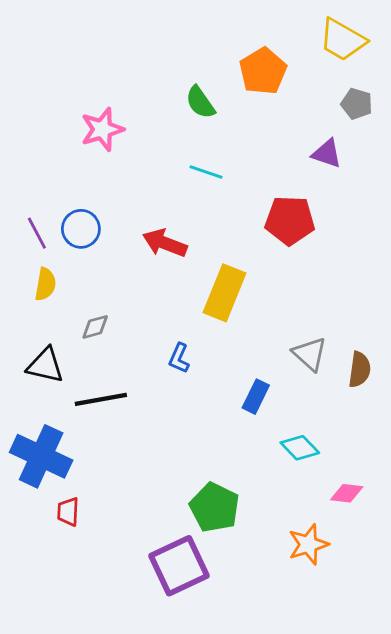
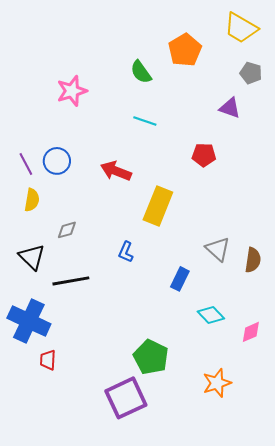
red pentagon: (290, 220) -> (204, 155), size x0.7
black triangle: (45, 365) -> (32, 257), turned 32
pink diamond: (347, 493) -> (251, 332), moved, turned -30

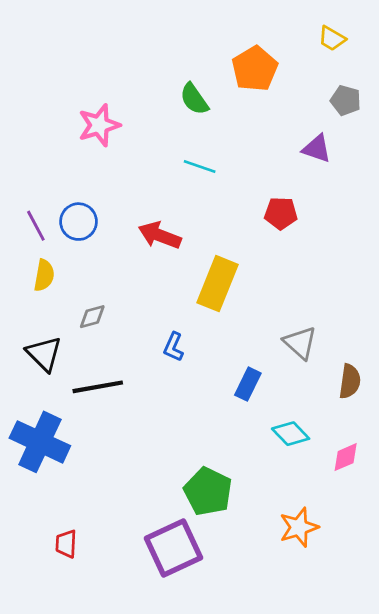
yellow trapezoid: (241, 28) -> (332, 38), size x0.6
brown semicircle: (253, 260) -> (350, 381), moved
red trapezoid: (48, 360) -> (66, 544), moved

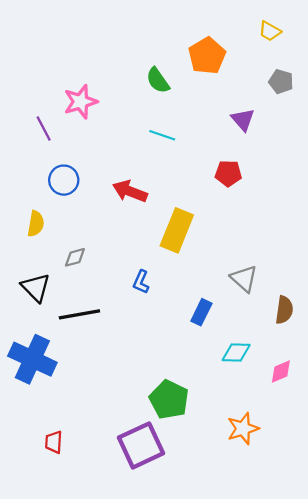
purple triangle: (317, 149) -> (243, 120), moved, turned 30
purple line: (36, 226) -> (44, 129), moved
cyan diamond: (291, 434) -> (236, 352), turned -44

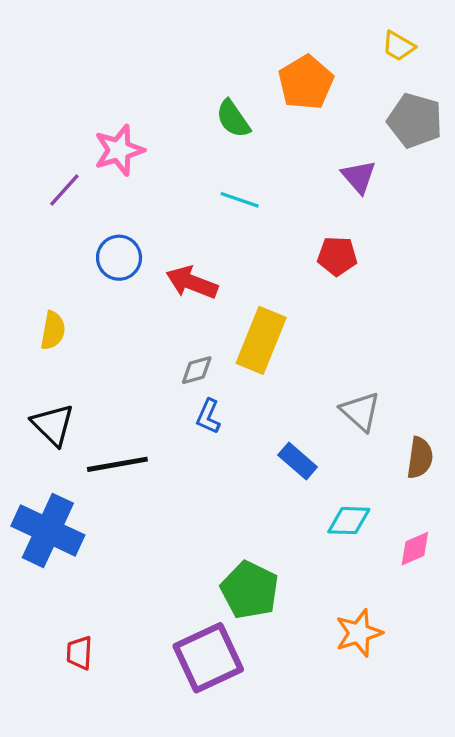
gray pentagon: (281, 82) -> (415, 120), size x1.5
purple line: (44, 129) -> (64, 190), turned 70
blue circle: (64, 180) -> (119, 258), moved
gray diamond: (75, 257) -> (197, 370), moved
blue rectangle: (201, 312) -> (298, 461), turned -75

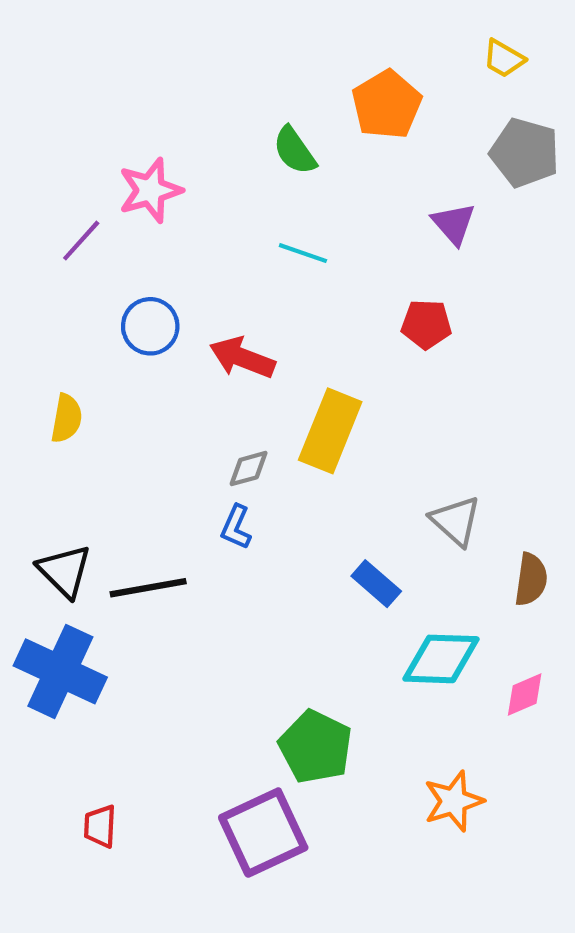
blue L-shape: (208, 416) -> (236, 527), moved
black triangle: (53, 425) -> (64, 571), moved
cyan diamond: (349, 521) -> (441, 659), size x1.4

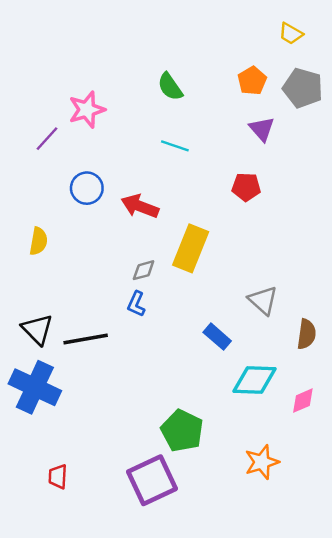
orange pentagon: (387, 105) -> (252, 81), moved, size x0.7

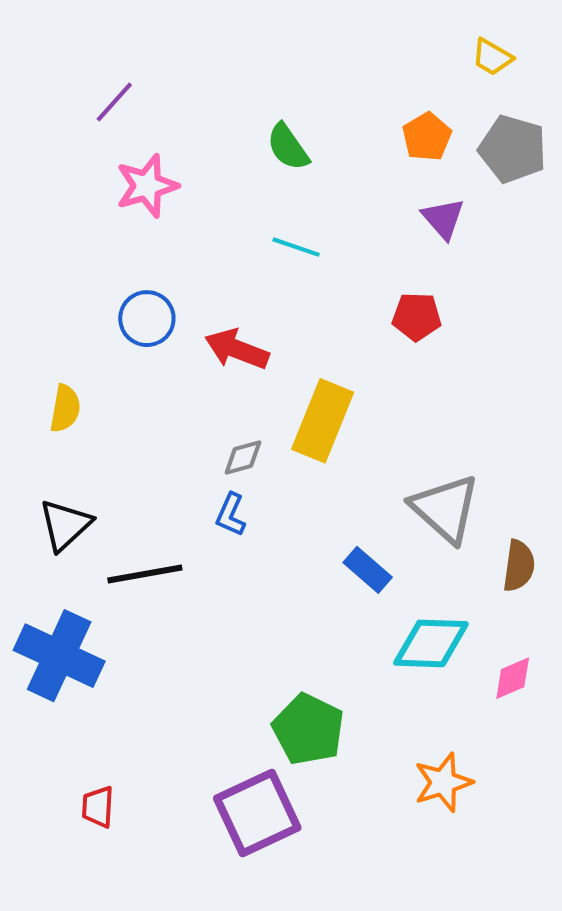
purple line: (47, 139) -> (114, 102), moved
gray triangle: (263, 300) -> (445, 509), size x1.4
black triangle: (37, 329) -> (65, 525), moved, turned 32

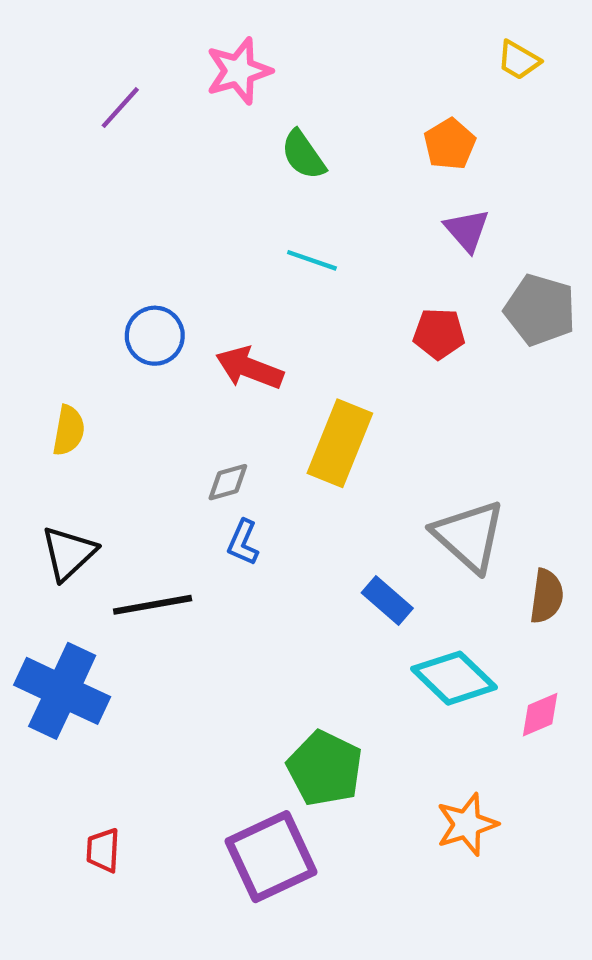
gray pentagon: (513, 149) -> (540, 310), moved
pink star: (147, 186) -> (239, 71), moved
gray diamond: (243, 458) -> (228, 482), moved
cyan diamond: (431, 643) -> (454, 678), turned 42

